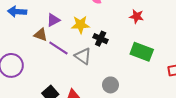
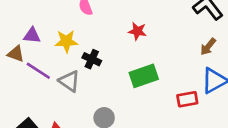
purple triangle: (53, 20) -> (32, 35), turned 32
green rectangle: (142, 52) -> (144, 76), turned -40

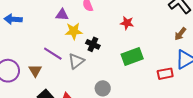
purple triangle: (32, 35) -> (62, 15), moved
brown triangle: (16, 54) -> (35, 71), moved, turned 40
gray triangle: (69, 81) -> (76, 61), turned 48

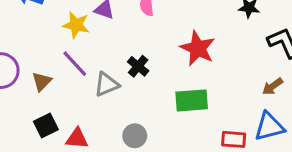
red star: (127, 23) -> (198, 48), size x1.6
yellow star: (74, 31) -> (76, 25), moved

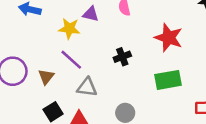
black cross: (138, 66) -> (122, 57), turned 35
gray triangle: (107, 84) -> (87, 87), moved, turned 35

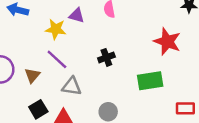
red star: (169, 38) -> (167, 42), moved

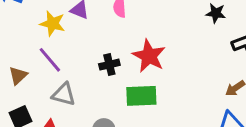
red star: (167, 42) -> (149, 56), moved
green rectangle: (150, 81) -> (141, 96), moved

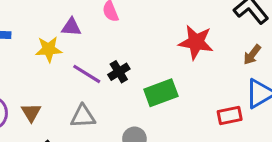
red star: (149, 56) -> (196, 42), moved
purple line: (50, 60) -> (87, 74), moved

